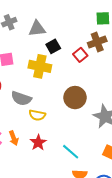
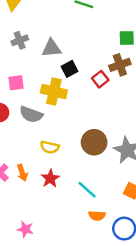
gray semicircle: (21, 98) -> (31, 114), moved
brown circle: (75, 98) -> (94, 142), moved

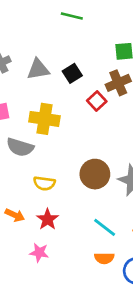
black square: (69, 69) -> (72, 73), moved
orange arrow: (22, 173) -> (15, 215), turned -42
cyan line: (87, 190) -> (105, 227), moved
pink star: (25, 229) -> (39, 253), moved

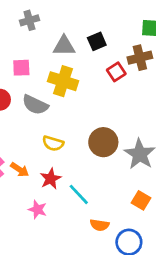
gray triangle: (38, 69) -> (64, 46), moved
cyan line: (105, 227) -> (79, 194), moved

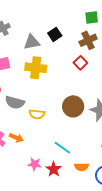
red square: (116, 72) -> (80, 63), moved
gray semicircle: (35, 105) -> (15, 102), moved
red star: (51, 179) -> (54, 169), moved

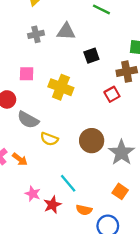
gray triangle: (32, 42) -> (66, 31), moved

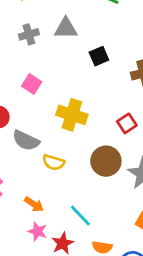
pink square: (27, 74) -> (32, 84), moved, turned 35
yellow cross: (61, 87) -> (72, 115), moved
red square: (112, 94) -> (127, 123), moved
orange arrow: (20, 159) -> (34, 204), moved

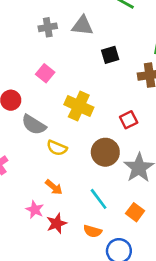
orange arrow: (34, 204) -> (54, 187), moved
cyan line: (80, 216) -> (99, 199), moved

